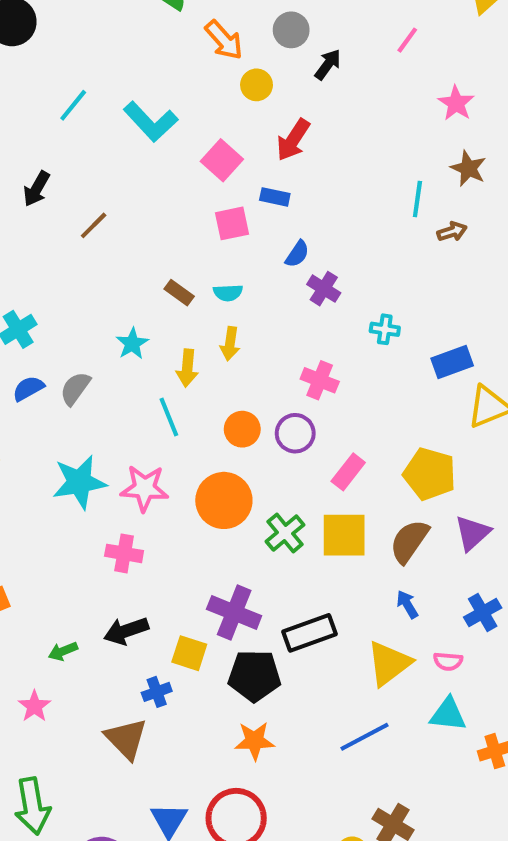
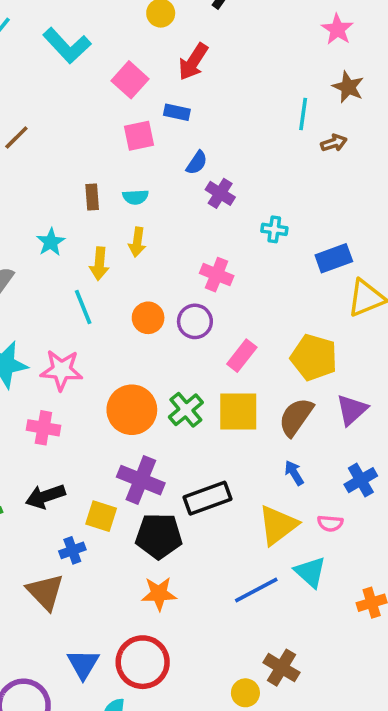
brown rectangle: (179, 293) -> (92, 197), turned 50
orange circle: (224, 500) -> (132, 410), moved
cyan triangle: (448, 714) -> (310, 572), moved, turned 36

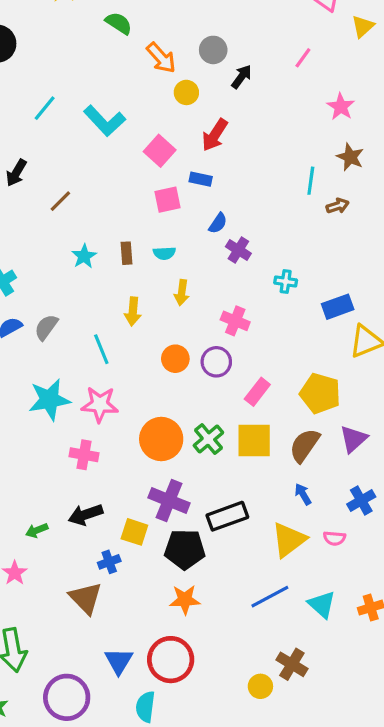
cyan star: (51, 242) -> (84, 256), moved
yellow arrow: (137, 242) -> (182, 293), moved
cyan line: (83, 307) -> (101, 349), moved
cyan triangle: (310, 572) -> (322, 604), moved

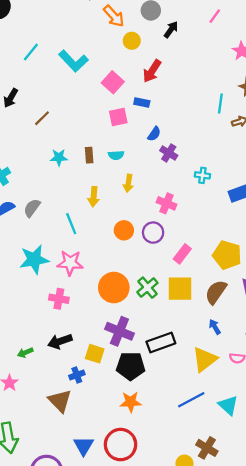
cyan star: (84, 256) -> (59, 157), turned 30

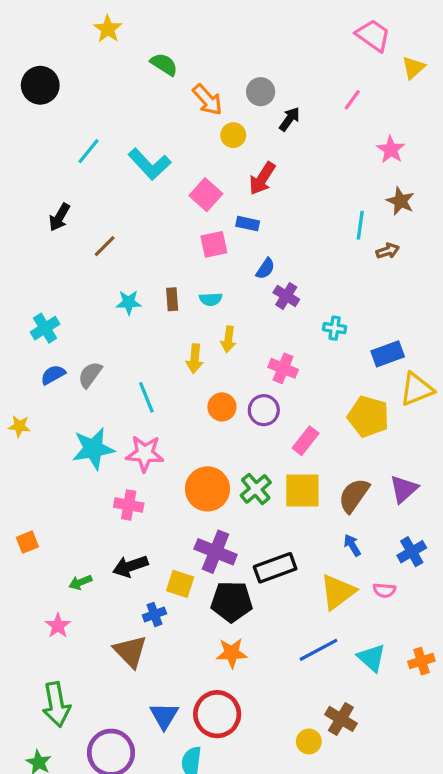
yellow arrow: (94, 197) -> (195, 359), moved
yellow pentagon: (227, 255) -> (368, 417), moved

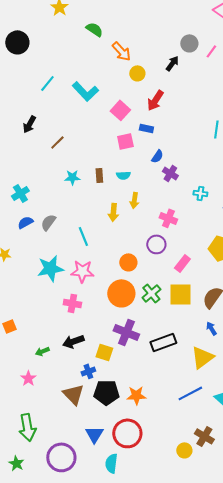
gray circle: (261, 92) -> (189, 43), moved
orange circle: (222, 407) -> (128, 262), moved
black pentagon: (232, 602) -> (106, 392), moved

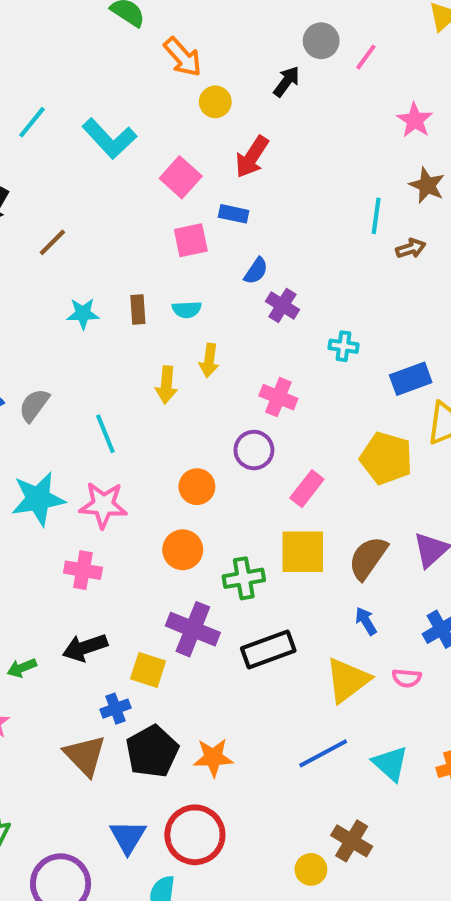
orange circle: (121, 293) -> (183, 550), size x0.7
green cross: (151, 293) -> (244, 578), moved, turned 30
black pentagon: (106, 392) -> (152, 751), turned -30

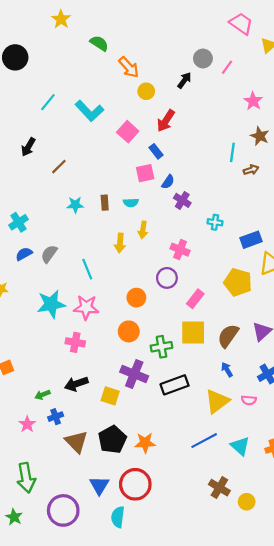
blue rectangle: (234, 214) -> (156, 151), turned 40
pink square: (191, 240) -> (145, 173), moved
blue cross: (115, 709) -> (56, 417), moved
yellow circle: (311, 869) -> (247, 502), moved

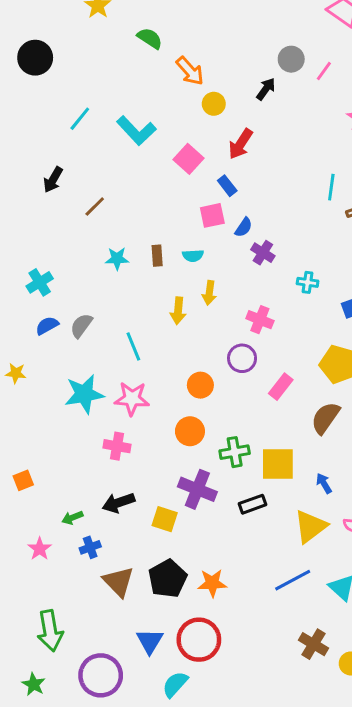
yellow square: (193, 333) -> (278, 464), moved
brown semicircle: (228, 336) -> (325, 418), moved
black rectangle: (175, 385) -> (252, 504), size x0.7
pink star: (27, 424) -> (40, 549), moved
cyan semicircle: (118, 517) -> (175, 684), turned 35

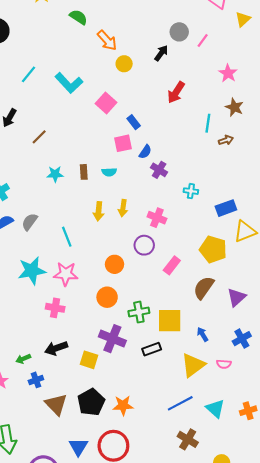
red arrow: (241, 144) -> (176, 92), moved
yellow arrow: (209, 293) -> (123, 208), moved
brown cross: (313, 644) -> (188, 439), moved

